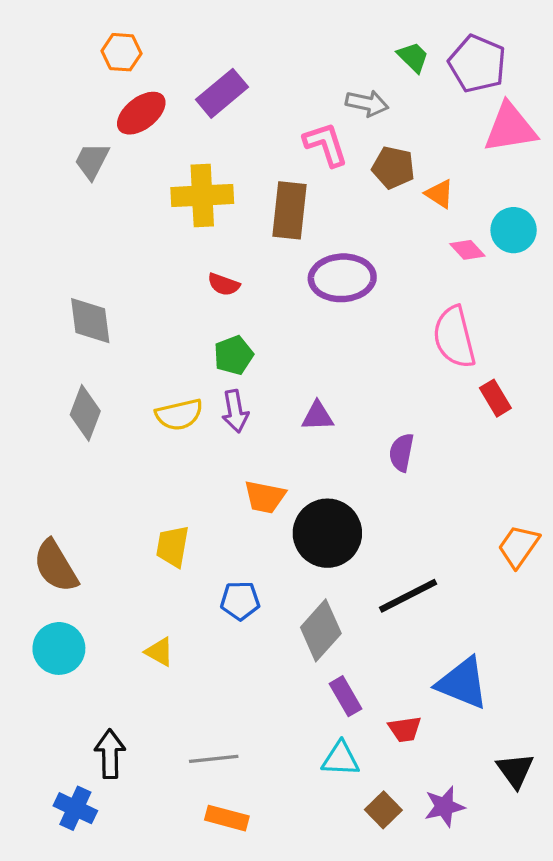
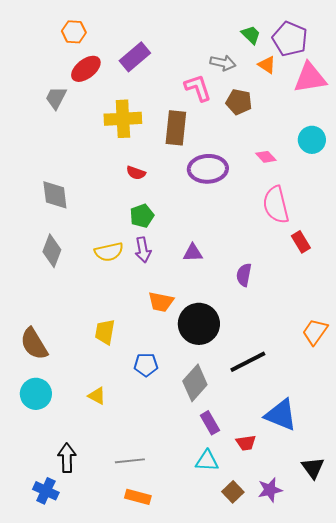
orange triangle: (439, 194) -> (267, 65), moved
pink diamond: (467, 250) -> (266, 157), moved

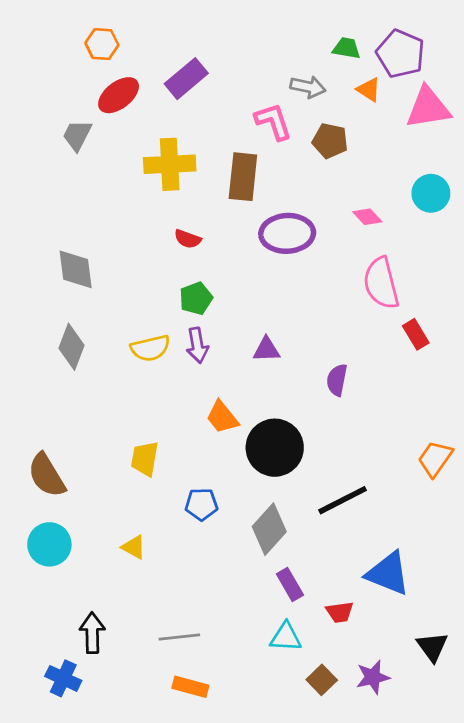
green trapezoid: (251, 35) -> (347, 48), turned -35
orange trapezoid: (161, 302) -> (222, 417), turned 40

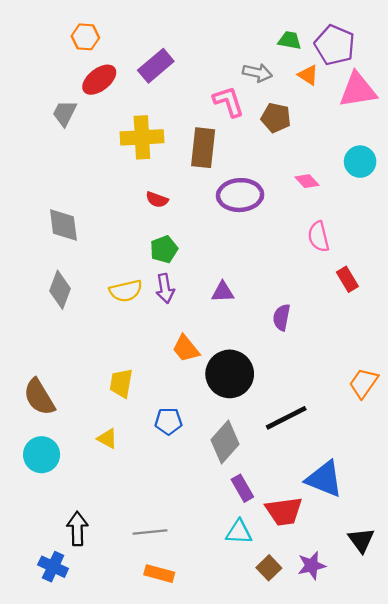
pink semicircle: (381, 283) -> (319, 237), size x0.7
yellow triangle: (134, 547) -> (107, 439), moved
red trapezoid: (340, 612) -> (284, 511), size x1.6

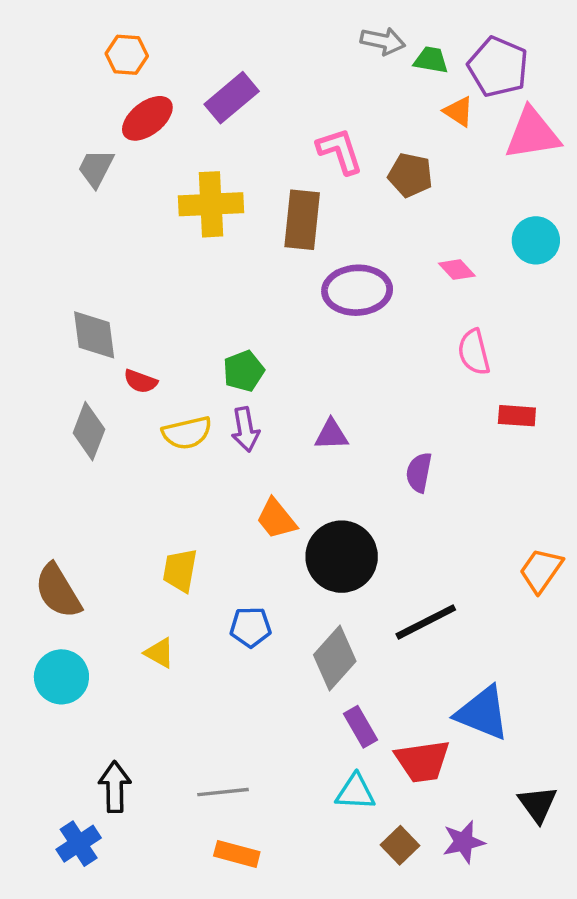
gray arrow: (257, 73) -> (383, 41), moved
red semicircle: (157, 200) -> (141, 381), moved
red rectangle: (347, 279) -> (517, 416), turned -55
blue cross: (53, 567) -> (79, 844), turned 32

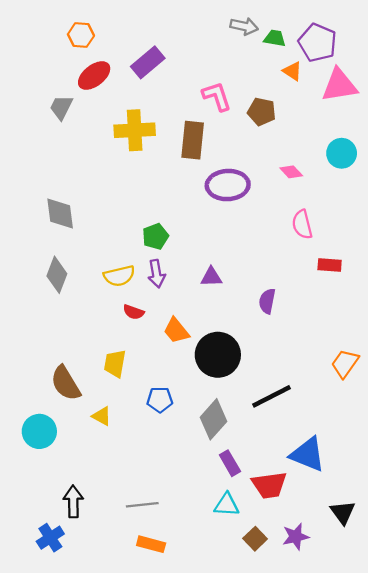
red semicircle: (141, 381) -> (134, 312), moved
brown semicircle: (58, 591) -> (66, 383), moved

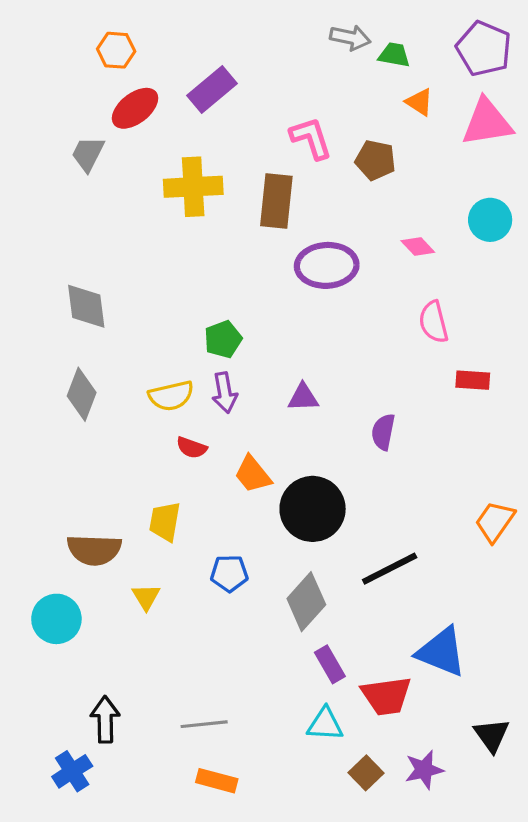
purple pentagon: (317, 43) -> (484, 49), moved
brown semicircle: (66, 383) -> (94, 550), turned -57
yellow triangle: (102, 416) -> (146, 597), turned 30

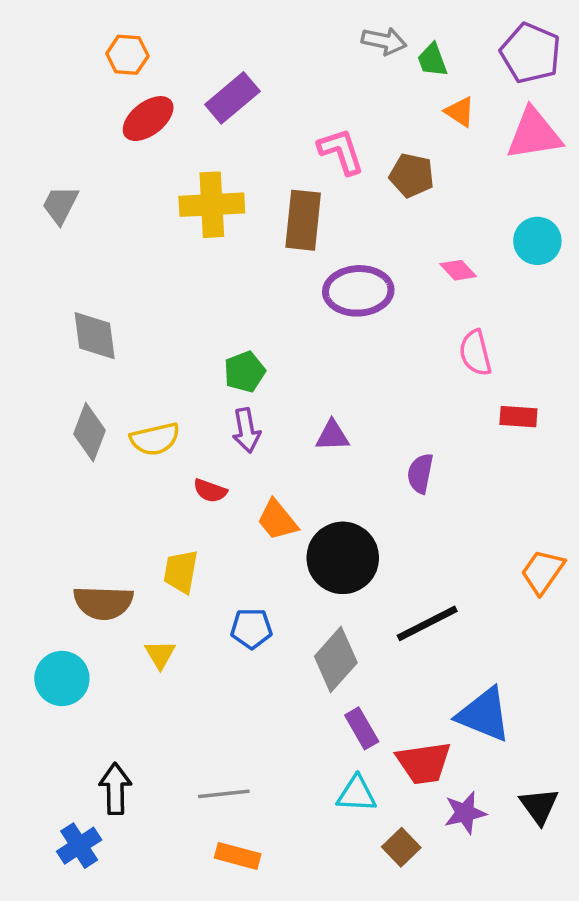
green trapezoid: (394, 55) -> (432, 60), turned -120
gray trapezoid: (88, 154) -> (60, 205), moved
yellow semicircle: (171, 396) -> (155, 439), moved
purple star: (424, 770) -> (465, 813), moved

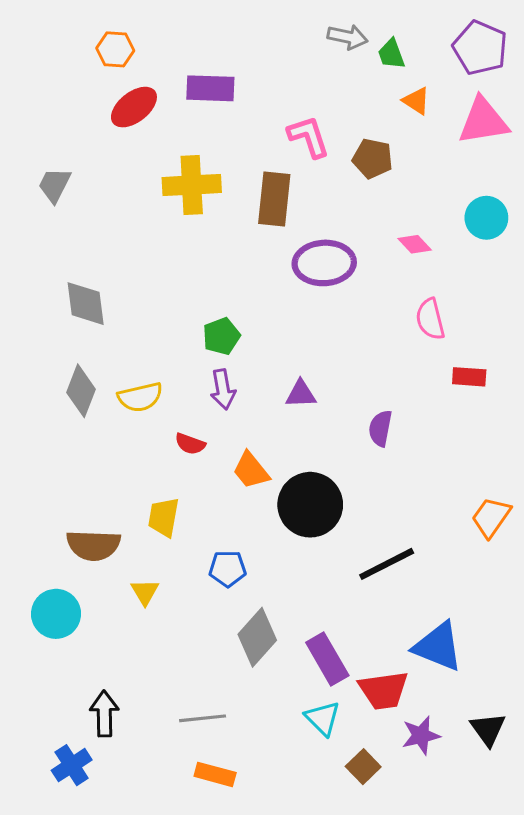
purple rectangle: (232, 98) -> (210, 88), turned 42
gray diamond: (336, 660) -> (257, 637), moved
purple rectangle: (362, 728) -> (327, 659), size x1.4
cyan triangle: (357, 794) -> (323, 718), turned 42

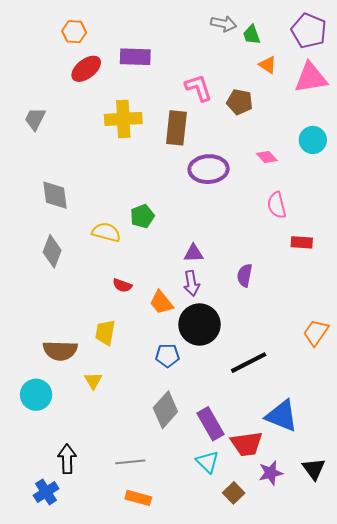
purple arrow: (223, 389) -> (191, 283), moved
yellow semicircle: (140, 397) -> (106, 232), moved, turned -152
blue pentagon: (228, 569) -> (167, 356), moved

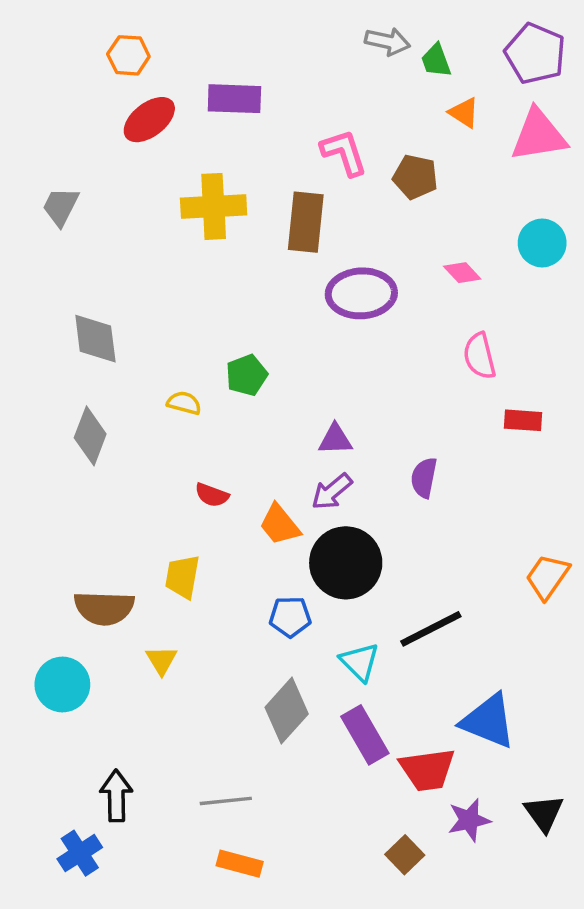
yellow semicircle: (106, 232) -> (184, 403), size x0.7
purple arrow: (191, 283) -> (332, 492), turned 60
cyan triangle: (208, 462) -> (360, 662), moved

